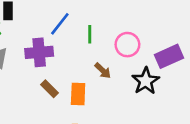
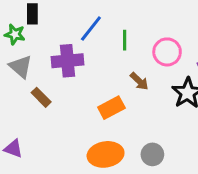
brown rectangle: (49, 89) -> (41, 97), moved
orange rectangle: (78, 94) -> (111, 108), turned 60

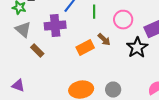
orange rectangle: (111, 108) -> (85, 48), moved

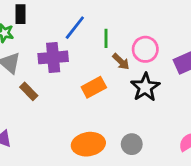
brown arrow: (104, 40) -> (121, 61), moved
black star: (137, 48) -> (145, 87), moved

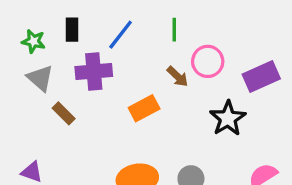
black rectangle: (21, 14) -> (72, 30), moved
green line: (106, 38) -> (174, 30), moved
black star: (145, 87) -> (228, 118), moved

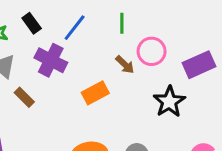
black rectangle: (72, 30) -> (32, 23), turned -36
purple cross: (94, 71) -> (51, 60), turned 32

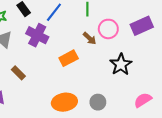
purple rectangle: (199, 65) -> (142, 26), moved
brown rectangle: (24, 97) -> (18, 73), moved

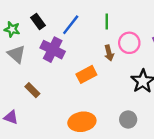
brown arrow: (90, 38) -> (109, 53), turned 32
gray circle: (98, 102) -> (128, 119), moved

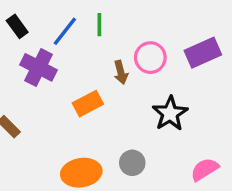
green line: (107, 21) -> (99, 25), moved
gray circle: (128, 119) -> (132, 163), moved

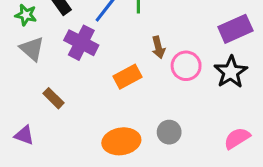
pink circle: (150, 58) -> (186, 66), moved
black star: (170, 113) -> (231, 72), moved

